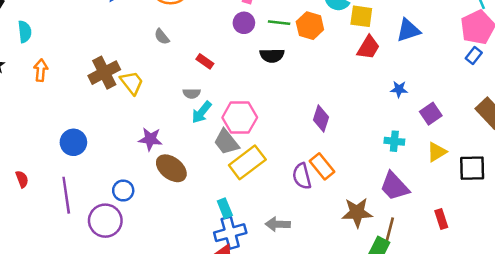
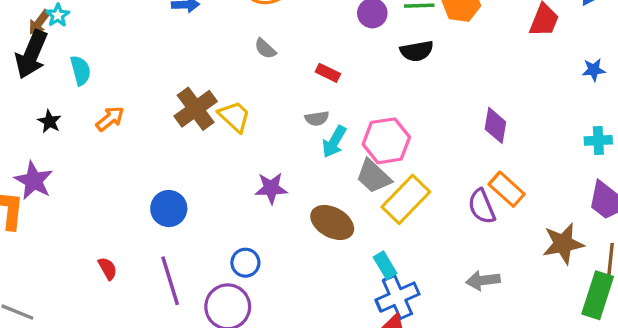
orange arrow: (41, 70) -> (110, 119), turned 55
brown ellipse: (171, 168) -> (332, 222), moved
gray arrow: (278, 224) -> (483, 280), moved

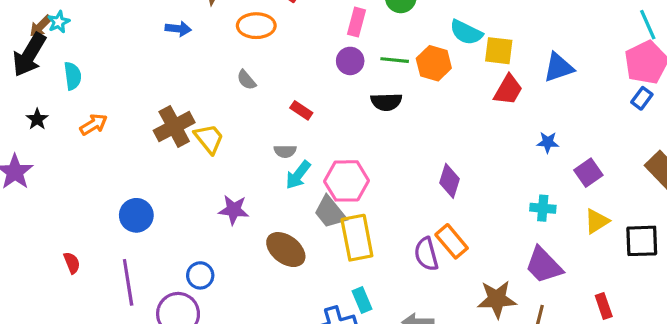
yellow rectangle: (406, 199) -> (357, 238), turned -63
cyan rectangle: (385, 265) -> (362, 300), moved

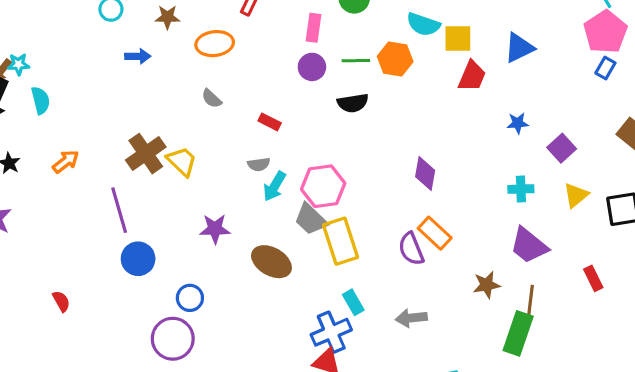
cyan star: (59, 22) -> (18, 64), turned 30
cyan semicircle: (73, 76) -> (40, 100), moved
blue circle: (136, 215) -> (138, 259), moved
purple line: (128, 282) -> (119, 210), moved
brown star: (497, 299) -> (487, 285), size x0.7

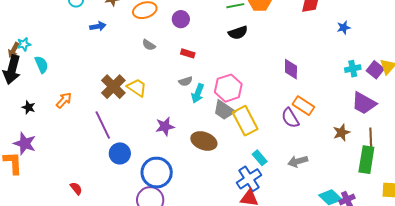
purple circle: (312, 67) -> (181, 19), moved
purple square: (562, 148) -> (375, 70), moved
blue circle: (190, 298) -> (157, 173), size x1.8

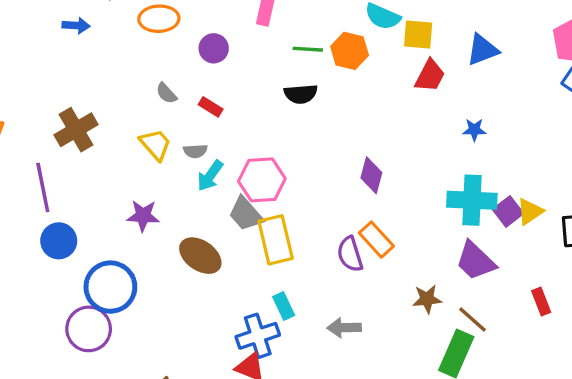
gray semicircle: (149, 45) -> (166, 93), moved
cyan cross: (353, 69) -> (472, 200), size x1.8
yellow trapezoid: (137, 88) -> (156, 144), moved
brown line: (371, 138) -> (472, 320), turned -60

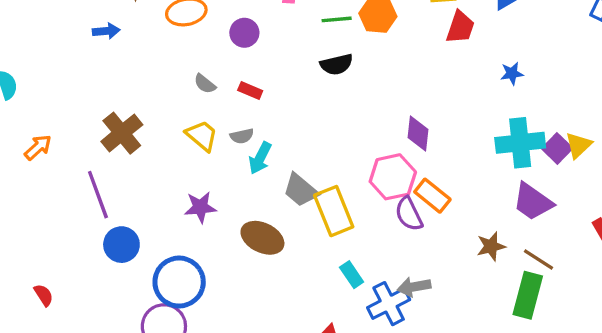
pink hexagon: (262, 180) -> (393, 177), moved
blue cross: (258, 336) -> (389, 304), moved

